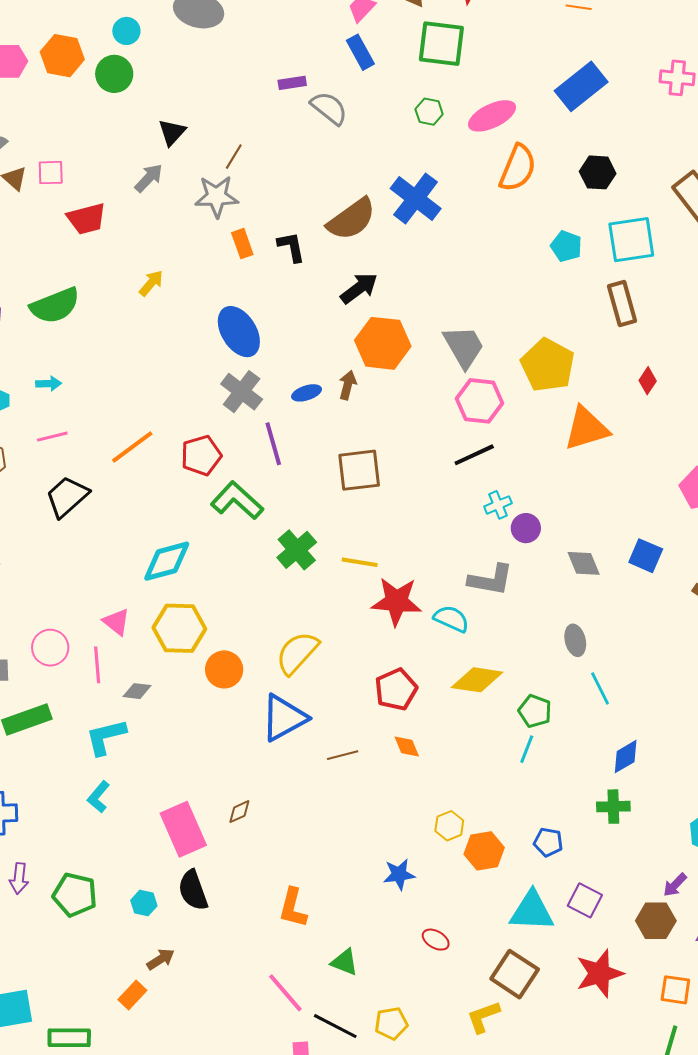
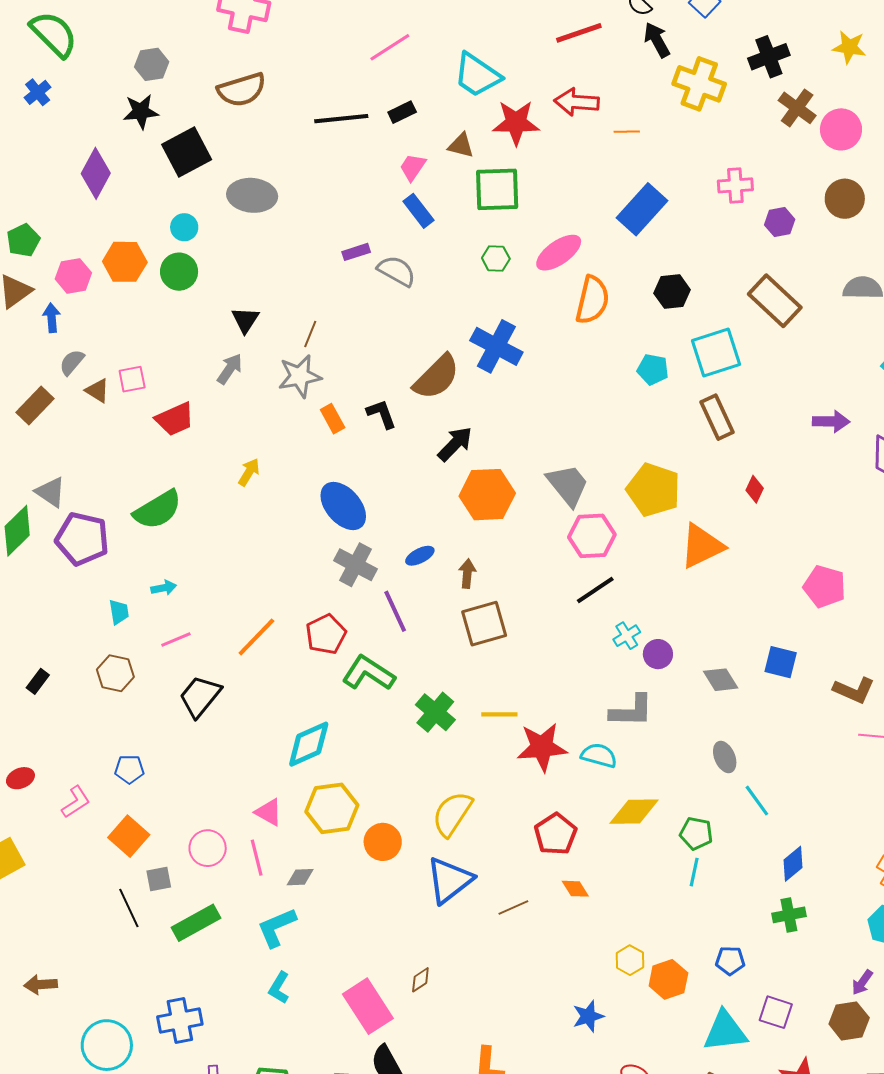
brown arrow: (348, 385) -> (467, 574), moved

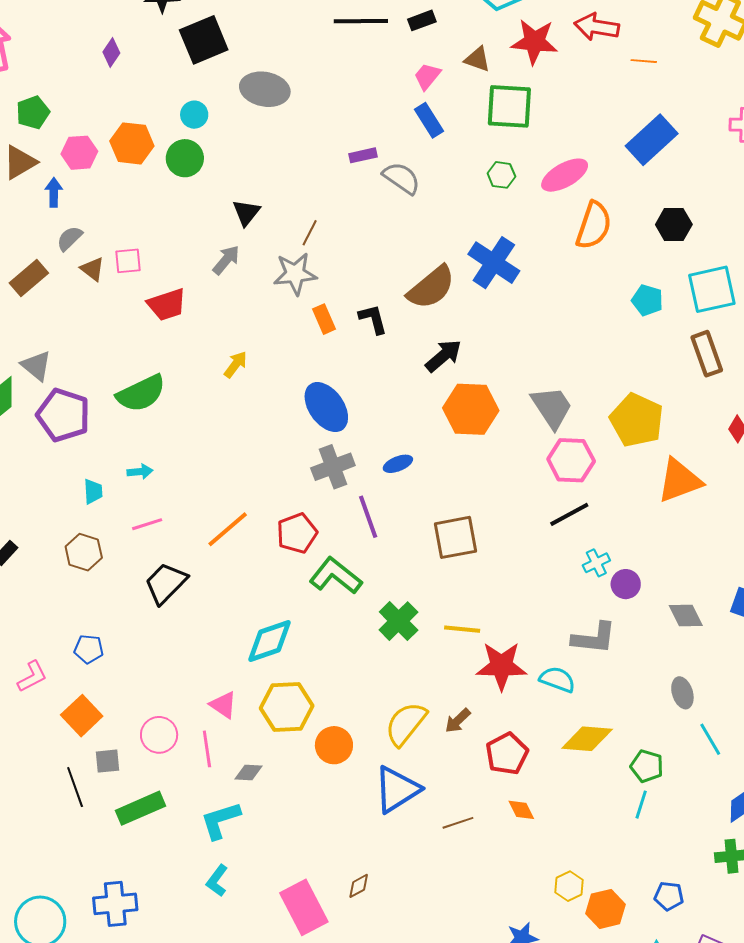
purple diamond: (96, 173) -> (111, 53), size x0.6
gray cross: (355, 565) -> (333, 467), turned 36
brown arrow: (467, 574) -> (458, 721), moved, turned -144

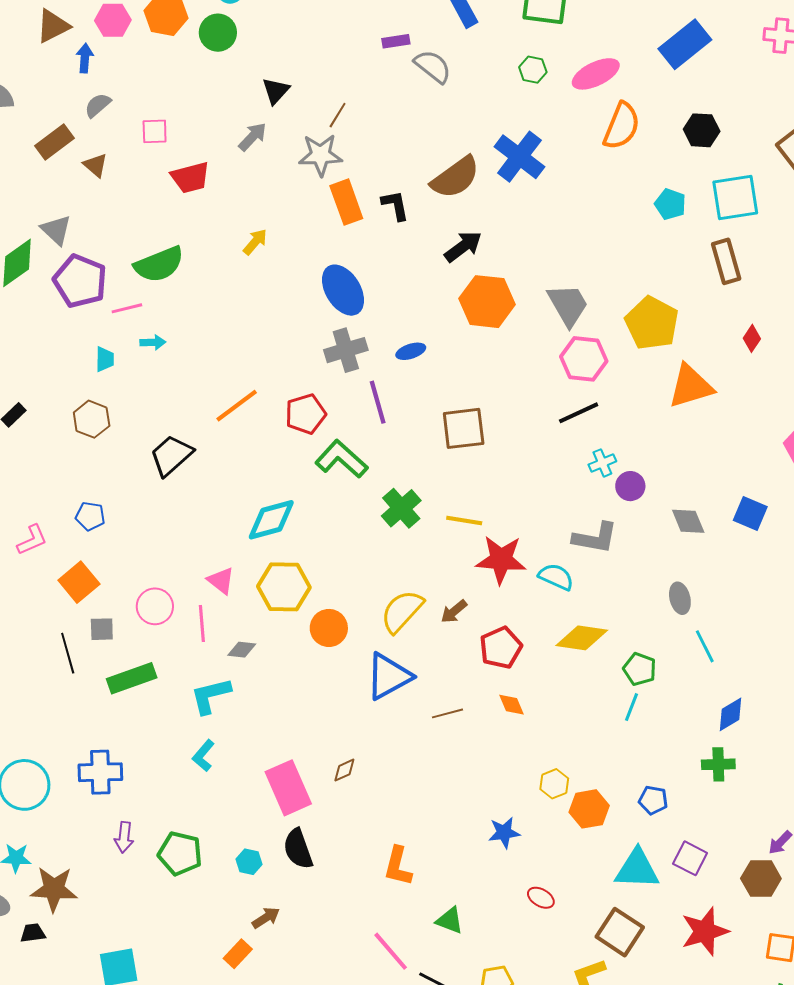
brown triangle: (92, 269) -> (95, 165), moved
orange rectangle: (324, 319) -> (346, 202), size x1.5
pink line: (147, 524) -> (127, 308), moved

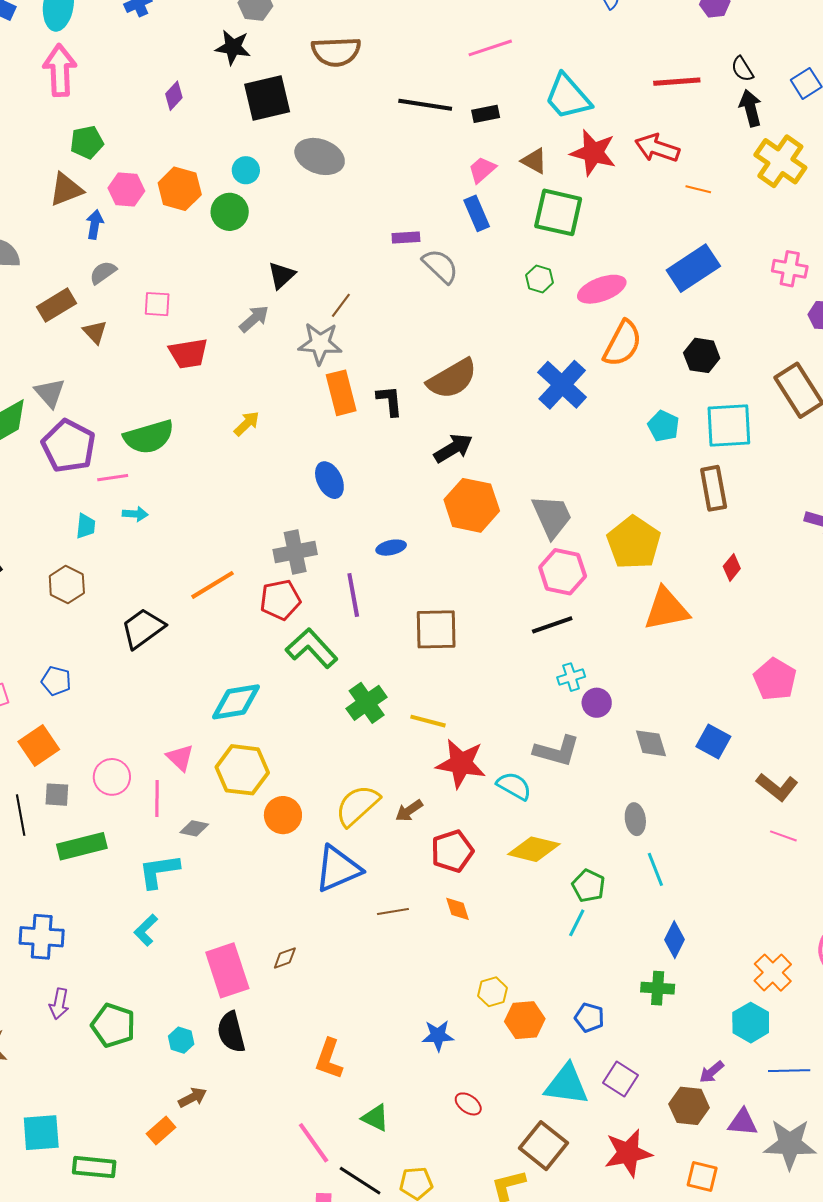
blue cross: (519, 157) -> (562, 385), moved
blue ellipse: (343, 290) -> (329, 480), size x0.7
gray cross: (346, 350) -> (295, 552), moved
blue diamond: (731, 714) -> (675, 940), turned -39

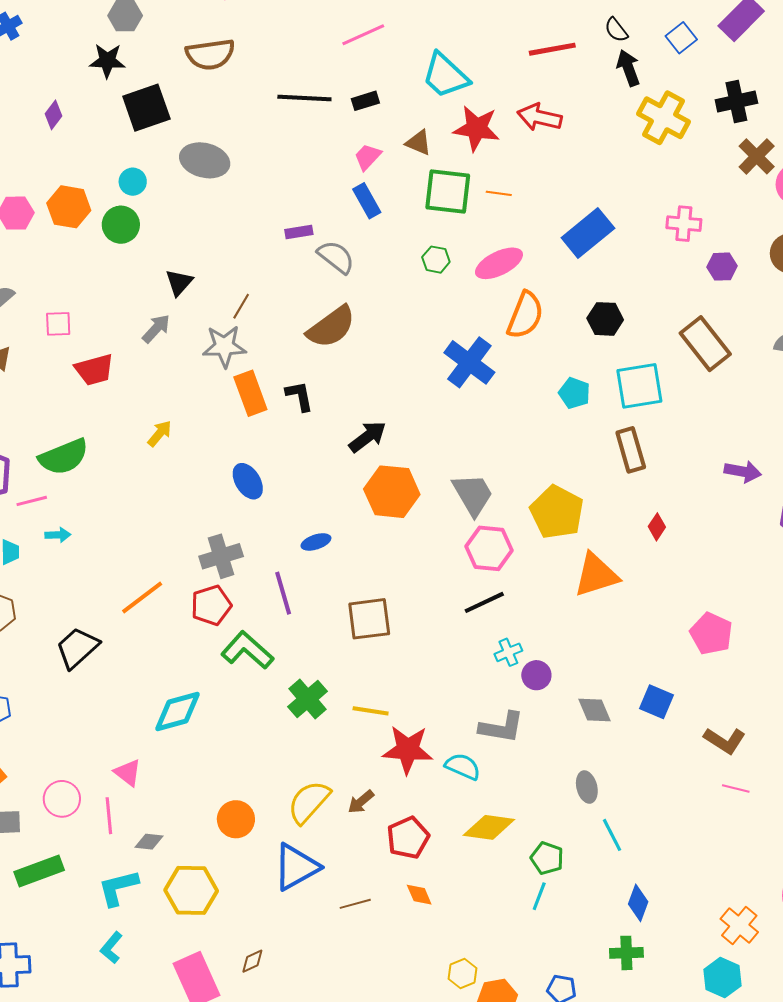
orange line: (698, 189) -> (499, 193), moved
brown semicircle: (452, 379) -> (331, 327), moved
yellow hexagon: (242, 770) -> (191, 890), moved

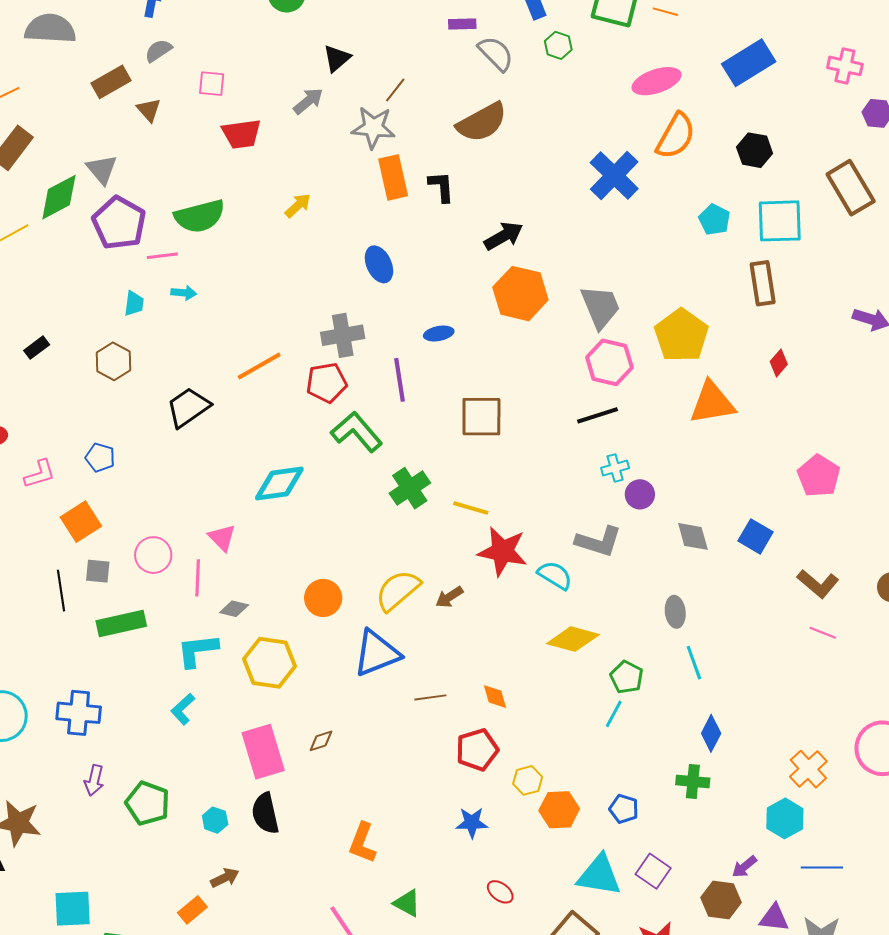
green hexagon: (436, 260) -> (558, 45), moved
red pentagon: (408, 838) -> (477, 750), moved

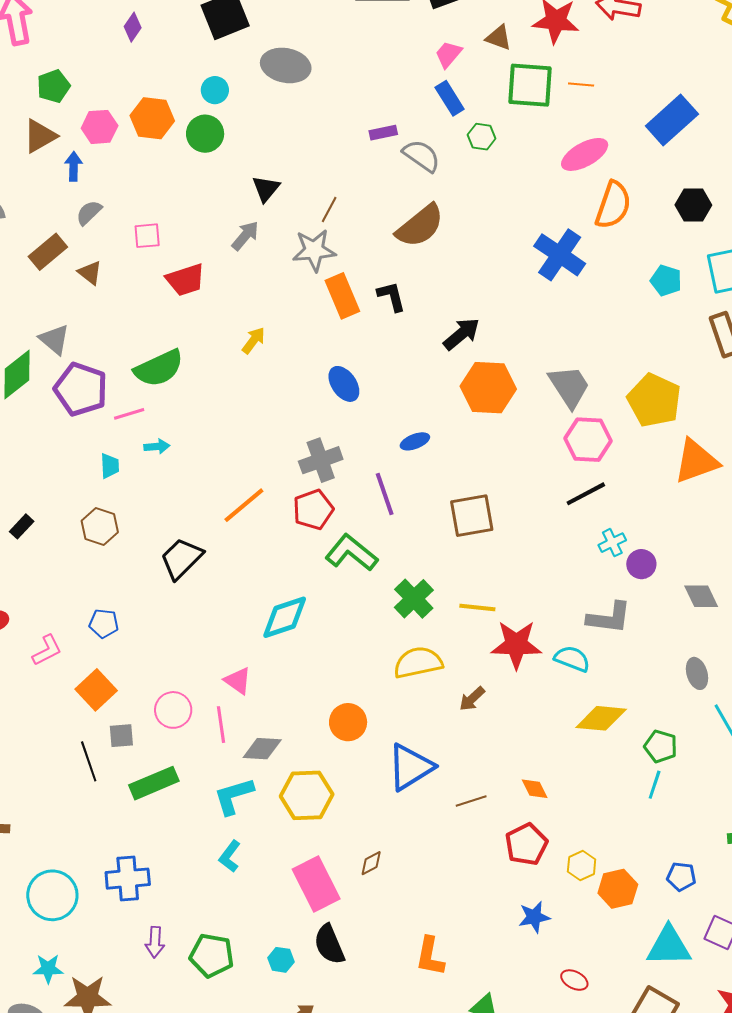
yellow semicircle: (398, 590) -> (418, 663), moved, turned 39
gray diamond: (234, 609) -> (262, 749), size x1.4

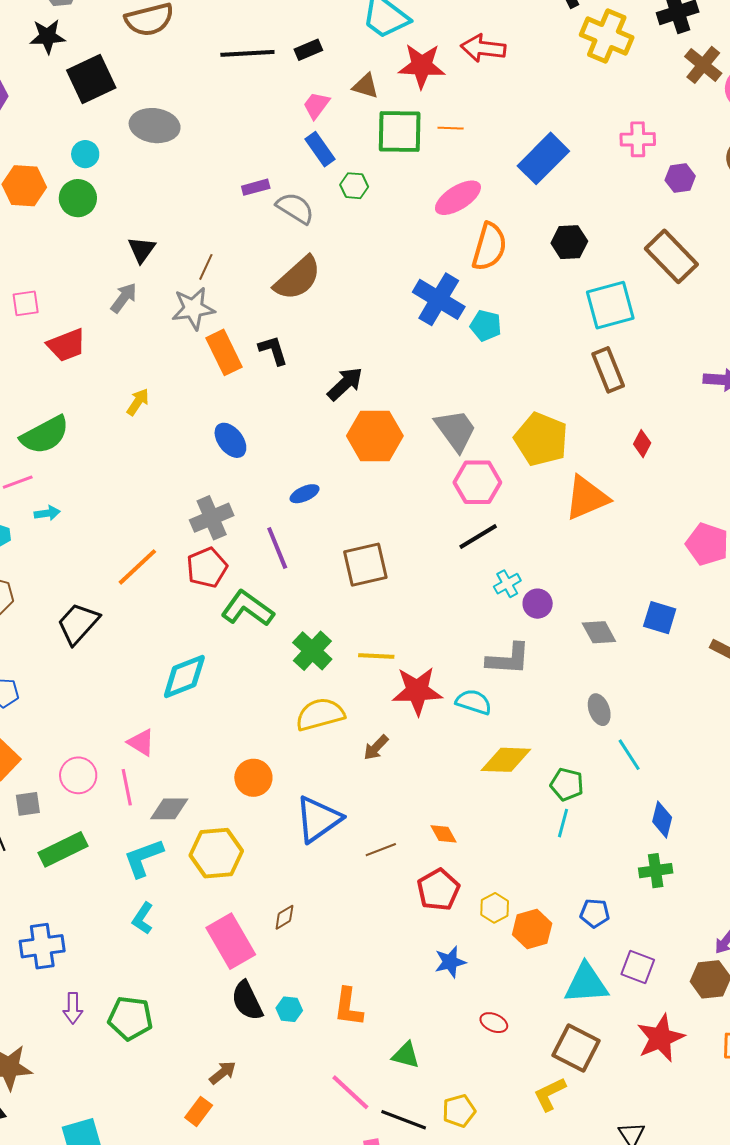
cyan pentagon: (666, 280) -> (486, 326), moved
cyan hexagon: (281, 960) -> (289, 1009), moved

